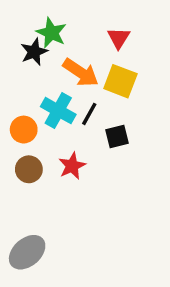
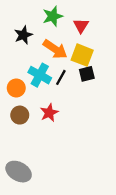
green star: (51, 33) -> (53, 16), moved, turned 30
black square: (117, 136) -> (87, 74), moved
gray ellipse: (27, 252) -> (19, 172), turned 70

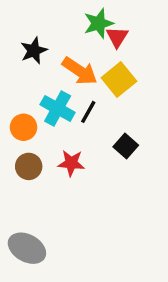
green star: (53, 16) -> (98, 23), moved
yellow square: (82, 55) -> (119, 80), turned 30
black square: (87, 74) -> (126, 146), moved, turned -35
red star: (49, 113) -> (71, 163), turned 30

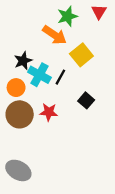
red triangle: (117, 37) -> (99, 12), moved
black star: (34, 51) -> (23, 61), moved
orange arrow: (80, 71) -> (55, 35), moved
brown circle: (29, 166) -> (20, 114), size x1.5

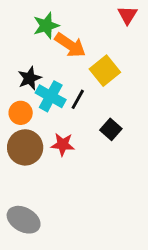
green star: (67, 16) -> (46, 26), moved

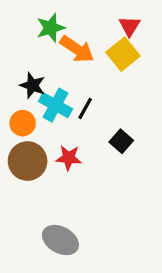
red triangle: (127, 15) -> (130, 26), moved
yellow square: (105, 71) -> (123, 54), moved
black star: (30, 78) -> (32, 85), turned -30
gray ellipse: (24, 220) -> (60, 240), moved

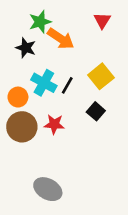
yellow square: (123, 54) -> (101, 76), moved
black star: (32, 85) -> (26, 48), moved

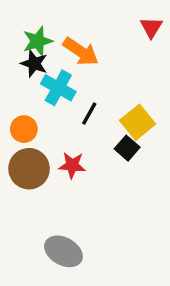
red triangle: (102, 20) -> (151, 27), moved
green star: (40, 22) -> (38, 41), moved
yellow square: (101, 76) -> (138, 122), moved
cyan cross: (44, 83) -> (58, 88), moved

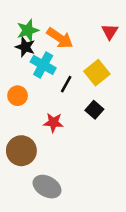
red triangle: (151, 27) -> (110, 32), moved
yellow square: (138, 122) -> (97, 73), moved
brown circle: (29, 169) -> (21, 151), moved

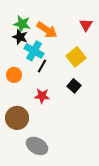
green star: (28, 30) -> (22, 24), turned 30
black line: (66, 84) -> (42, 66), moved

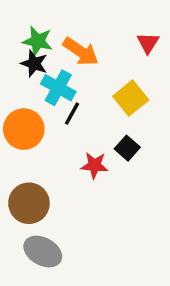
orange circle: (14, 75) -> (24, 129), size x1.5
red star: (42, 96) -> (94, 165), moved
gray ellipse: (37, 146) -> (43, 252), moved

